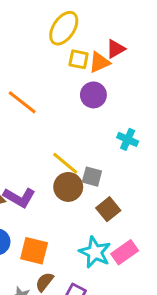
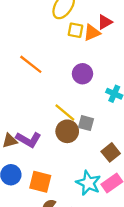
purple circle: (93, 95) -> (82, 74), moved
brown square: (108, 209) -> (111, 152), moved

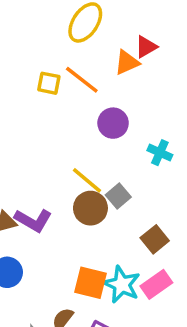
yellow square: (75, 30) -> (49, 83), moved
orange line: (31, 64) -> (82, 80), moved
gray square: (86, 123) -> (118, 196), turned 35
orange square: (40, 182) -> (90, 283), moved

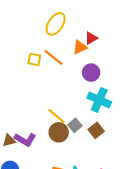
purple circle: (113, 123) -> (91, 73), moved
cyan cross: (160, 153) -> (99, 100), size x1.6
brown square: (155, 239) -> (96, 130), moved

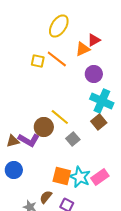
gray square: (75, 125) -> (73, 139), moved
brown square: (96, 130) -> (99, 122), moved
brown circle: (59, 132) -> (44, 127), moved

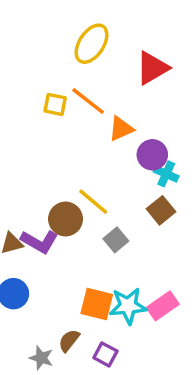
red triangle: (94, 40) -> (152, 68), size x1.5
orange triangle: (83, 49) -> (121, 129), moved
purple circle: (94, 74) -> (152, 155), moved
cyan cross: (102, 101) -> (166, 174), size x0.6
cyan star: (80, 177) -> (128, 306), turned -30

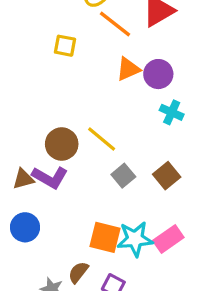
orange line: (88, 101) -> (115, 24), moved
purple circle: (152, 155) -> (158, 74), moved
brown square: (161, 210) -> (167, 176), moved
brown circle: (66, 219) -> (62, 144), moved

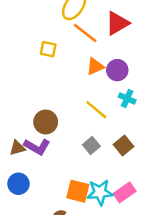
yellow line: (102, 139) -> (96, 110), moved

